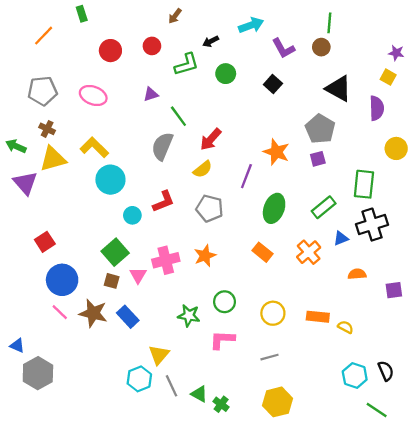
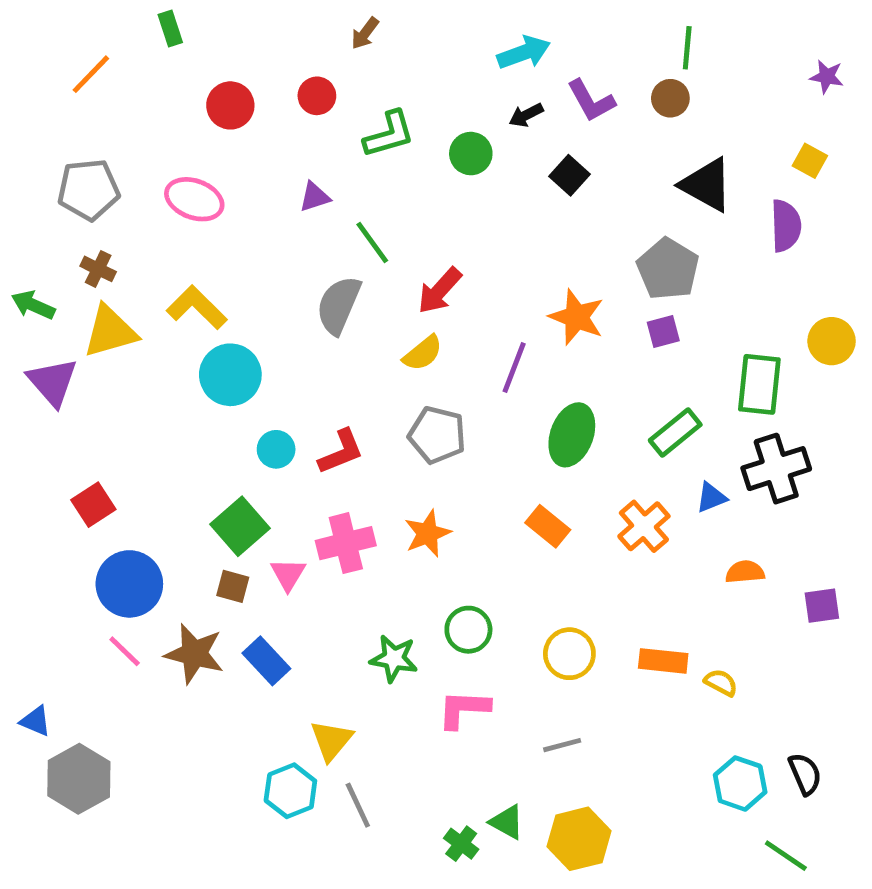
black arrow: (211, 41) -> (526, 115), moved
purple star: (396, 53) -> (827, 77), moved
yellow circle: (396, 148) -> (832, 341), moved
red L-shape: (163, 201) -> (341, 452), moved
green triangle: (199, 394) -> (507, 822), moved

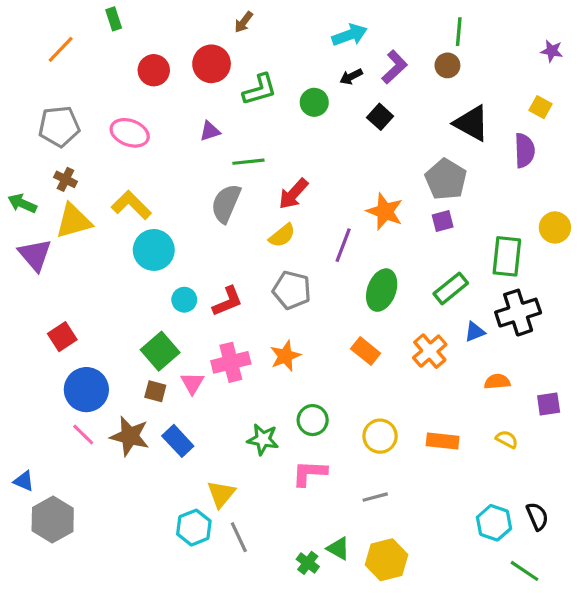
red circle: (317, 96) -> (212, 64), size x1.5
purple L-shape: (591, 101) -> (394, 67), turned -104
green line: (372, 243) -> (248, 162), turned -60
yellow semicircle: (721, 683) -> (507, 439), moved

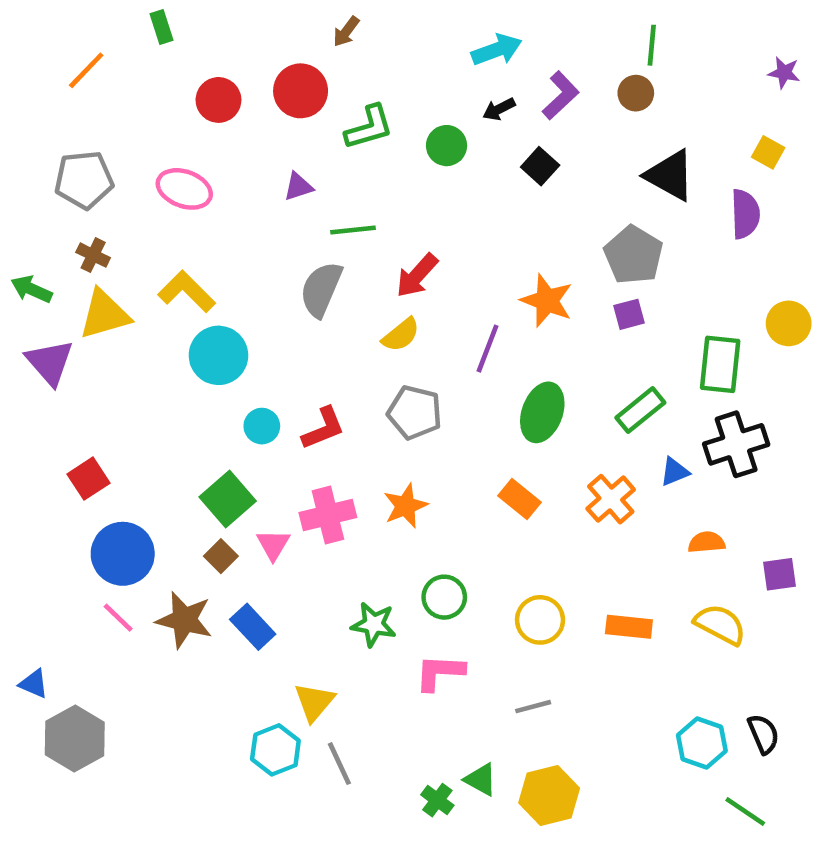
brown square: (155, 391) -> (221, 556), turned 30
yellow semicircle: (507, 439) -> (720, 624), size x1.6

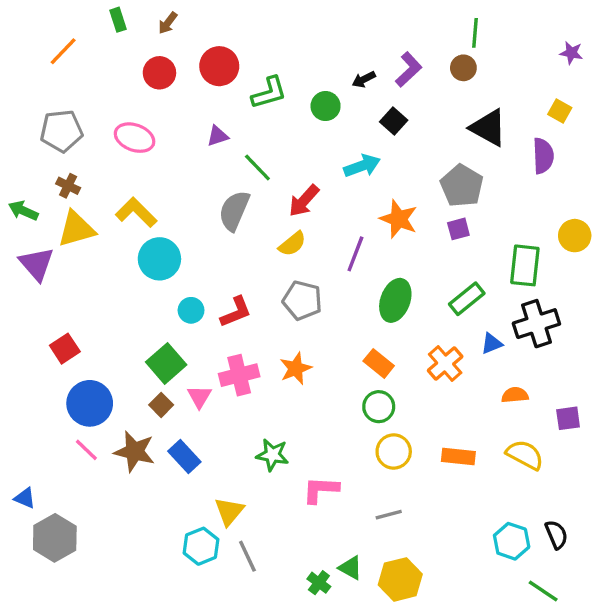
brown arrow: (346, 32) -> (168, 23), moved
cyan arrow: (497, 50) -> (362, 166), moved
green line: (353, 230) -> (257, 167), turned 52
green circle: (444, 597) -> (379, 407), moved

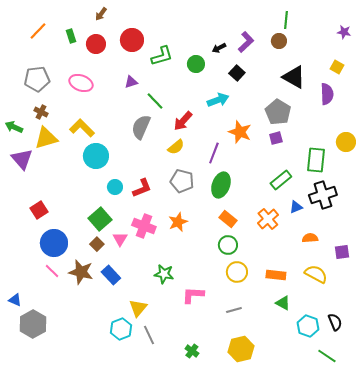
green rectangle: (118, 20) -> (71, 36), moved
green ellipse: (395, 300) -> (221, 185), moved
pink cross: (239, 375) -> (144, 226), turned 35
green triangle: (350, 568) -> (283, 303), moved

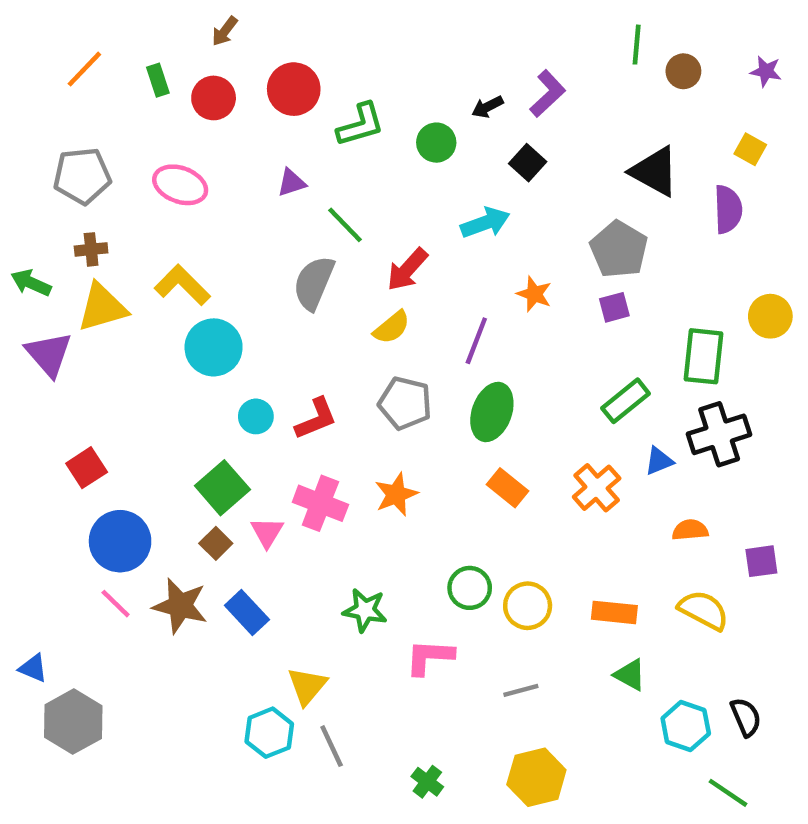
brown circle: (279, 41) -> (683, 71), moved
brown cross: (41, 112) -> (91, 249), turned -32
orange star: (240, 132) -> (534, 294), size x0.7
green circle: (228, 245) -> (470, 588), moved

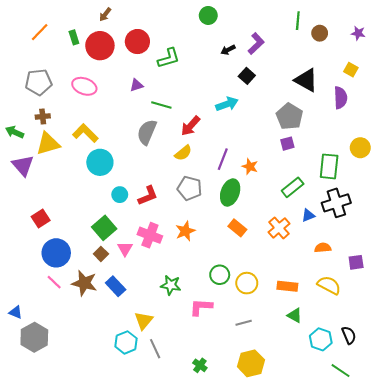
red circle: (214, 98) -> (100, 46), size x1.4
green circle: (436, 143) -> (208, 15), moved
green line: (345, 225) -> (161, 105), turned -30
orange star: (534, 294) -> (250, 166), moved

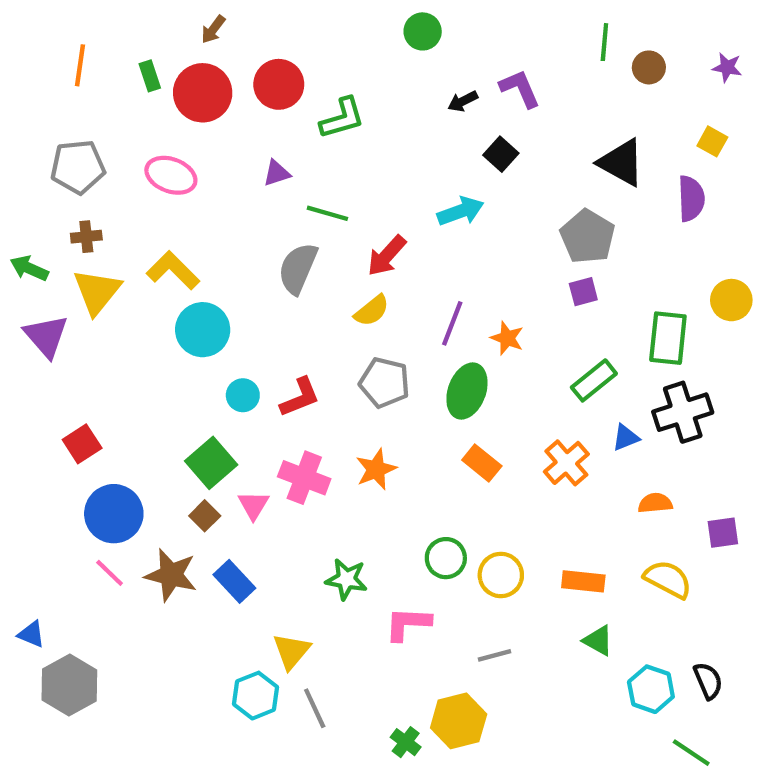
orange line: (40, 32) -> (80, 65), turned -36
purple L-shape: (256, 44) -> (520, 89), turned -70
yellow triangle: (48, 144) -> (97, 292), turned -35
yellow hexagon: (251, 363) -> (459, 721), moved

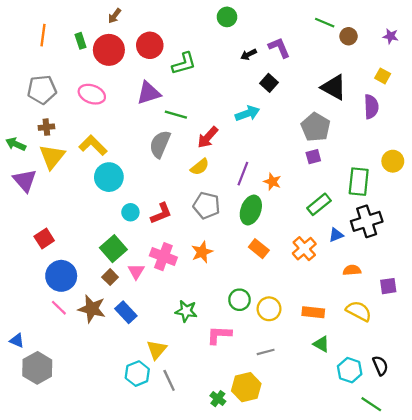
green line: (604, 42) -> (325, 23), turned -72
purple triangle: (277, 173) -> (149, 93), size x1.6

